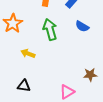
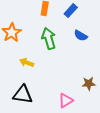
black triangle: (24, 86) -> (23, 95), size x1.5

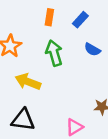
yellow arrow: (27, 63) -> (28, 82), size x1.5

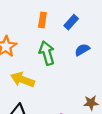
blue semicircle: (92, 49) -> (82, 50), turned 120

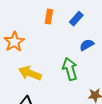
green arrow: (47, 53) -> (70, 69), moved

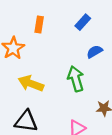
orange rectangle: (49, 16) -> (39, 24), moved

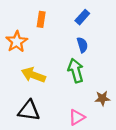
blue semicircle: (95, 52) -> (82, 45), moved, turned 104

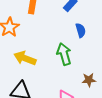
blue semicircle: (82, 45) -> (81, 30), moved

